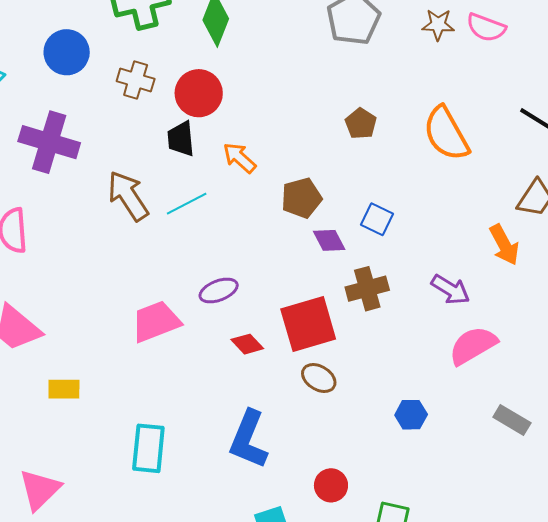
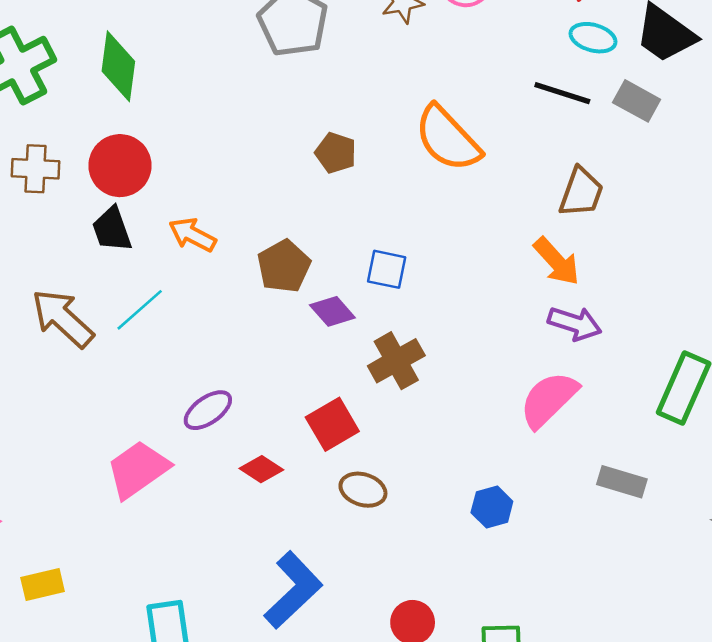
purple arrow: (450, 289) -> (575, 323), moved
red square: (308, 324) -> (332, 424), size x0.7
blue L-shape: (248, 439) -> (293, 590), turned -142

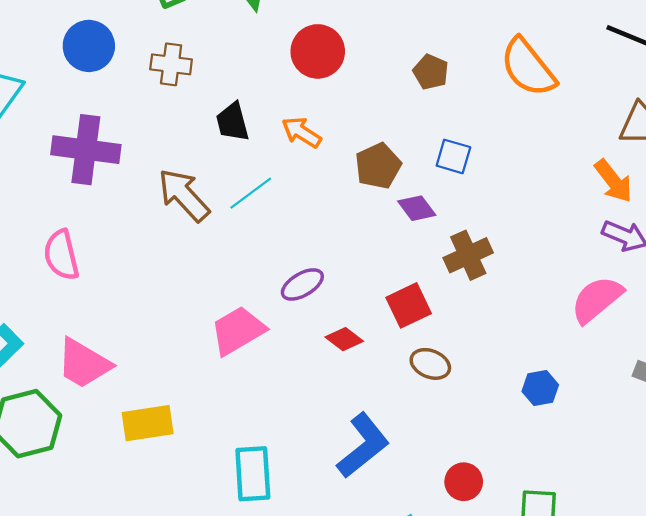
red circle: (120, 166) -> (318, 51), moved
blue square: (387, 269) -> (453, 156), moved
yellow rectangle: (43, 585) -> (148, 423), size x1.4

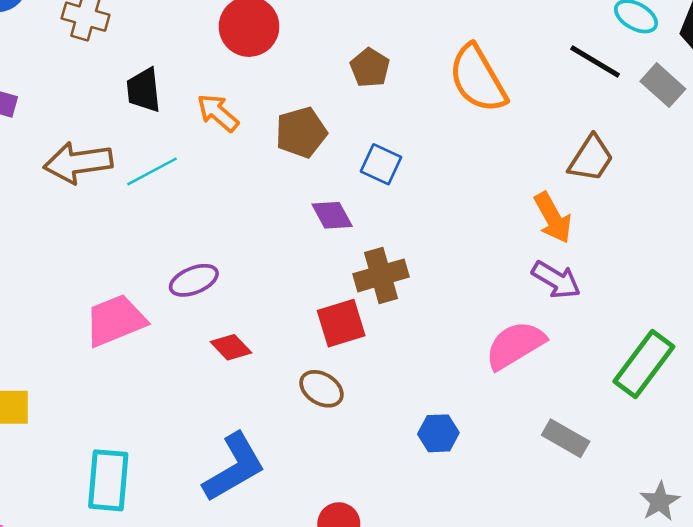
brown pentagon: (378, 166) -> (301, 132), moved
brown arrow: (184, 195) -> (78, 163), turned -64
red square: (409, 305) -> (341, 323), moved

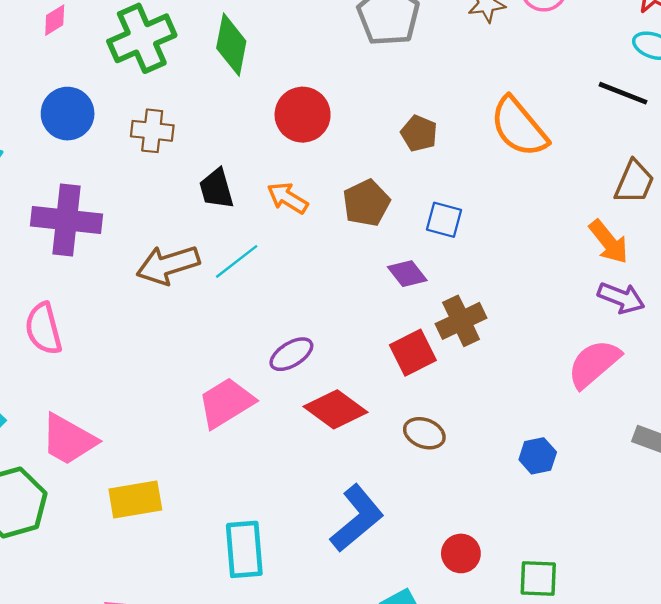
red square: (341, 323) -> (413, 353), moved
red diamond: (231, 347) -> (335, 409), size x1.6

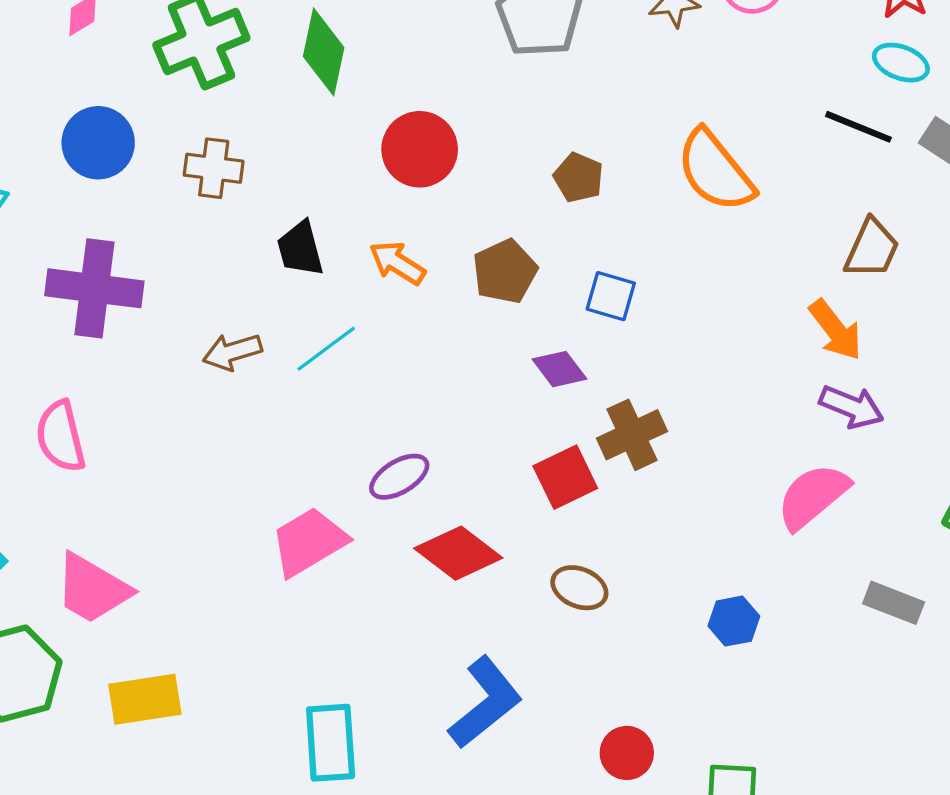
brown arrow: (168, 265) -> (232, 352), size x0.7
yellow rectangle: (135, 499) -> (145, 699), moved

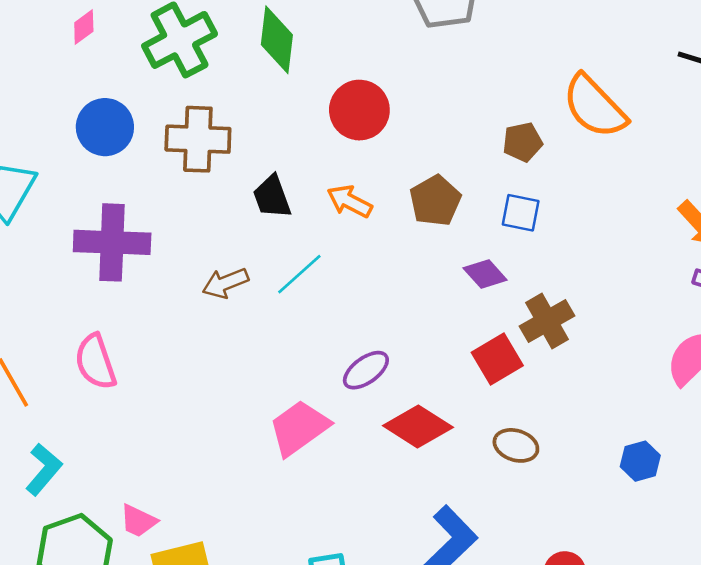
brown cross: (214, 168) -> (198, 139), size x1.4
brown pentagon: (578, 177) -> (522, 142), moved, turned -30
pink trapezoid: (92, 589) -> (138, 521), moved, size x0.6

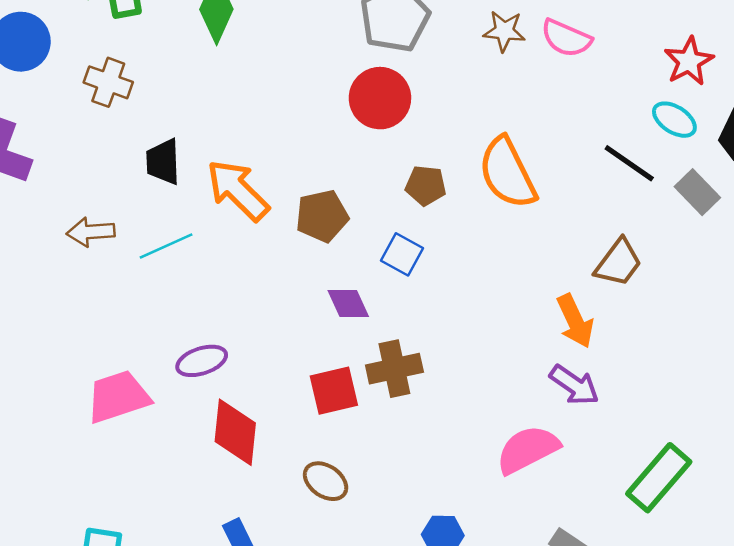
red circle: (359, 110) -> (380, 98), moved
brown cross: (198, 139) -> (108, 82), size x0.7
orange arrow: (350, 201) -> (238, 190), size x1.5
red diamond: (418, 426) -> (235, 432), turned 46

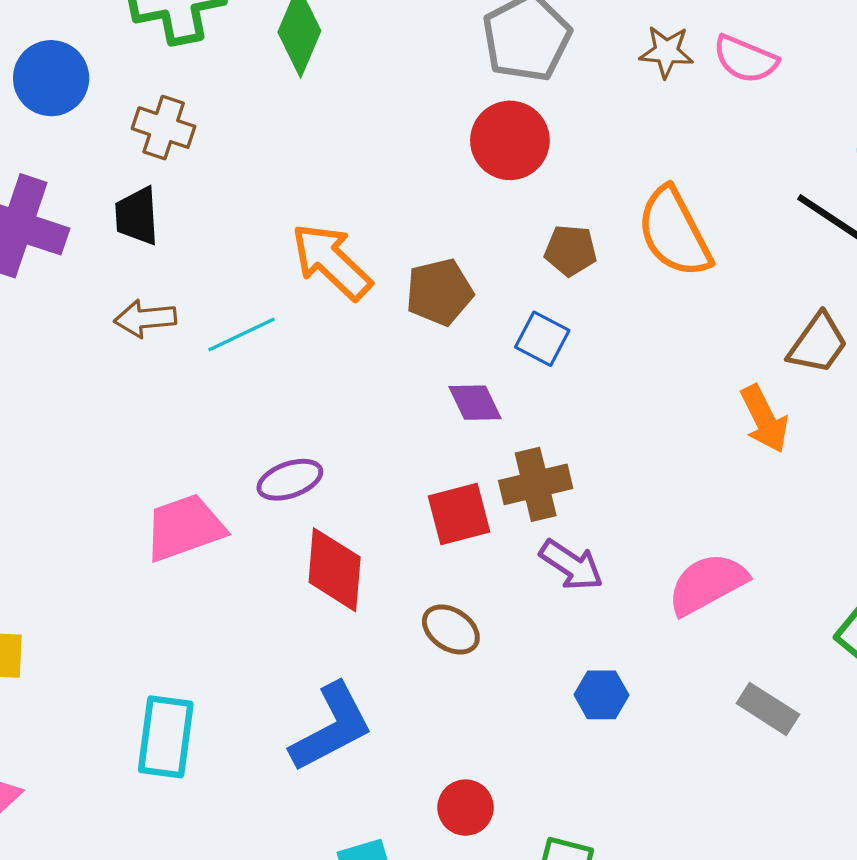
black trapezoid: (163, 162) -> (137, 216), moved
purple arrow: (574, 385) -> (571, 565), moved

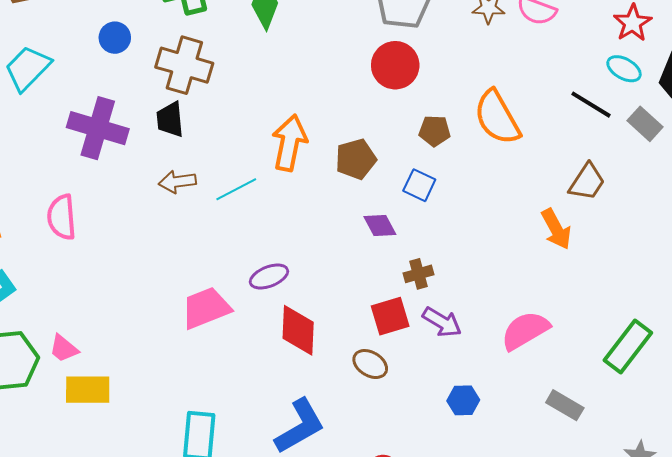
blue circle: (51, 78) -> (115, 38), size x0.7
brown cross: (164, 128) -> (184, 65), size x1.5
orange arrow: (331, 261) -> (289, 143), turned 60
brown cross: (536, 484) -> (419, 274), size x0.7
red square: (459, 514) -> (390, 316), moved

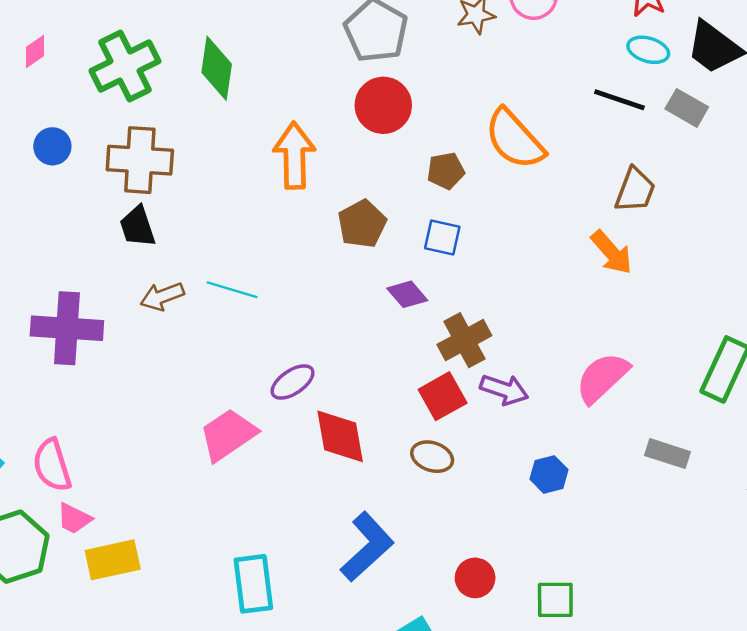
purple cross: (98, 128) -> (67, 328), moved
orange arrow: (289, 143) -> (294, 156), moved
cyan line: (236, 189) -> (232, 290), turned 57
pink semicircle: (62, 217) -> (52, 465), moved
brown cross: (419, 274) -> (464, 340), size x1.5

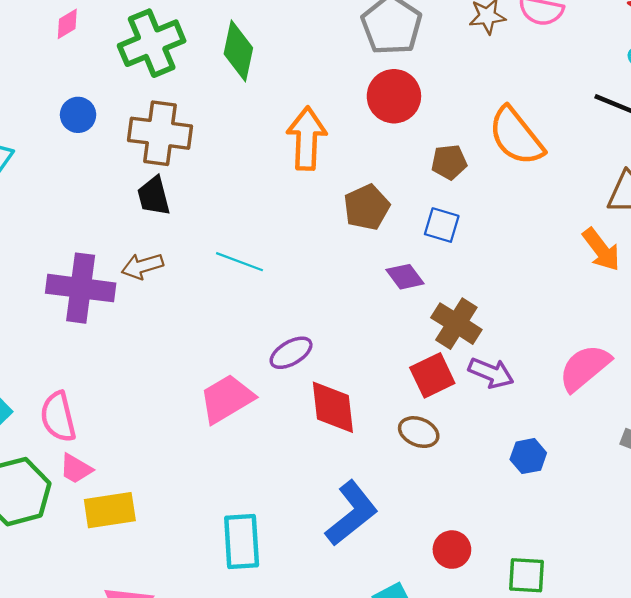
brown arrow: (162, 296) -> (142, 266), moved
brown cross: (464, 340) -> (456, 324), turned -33

